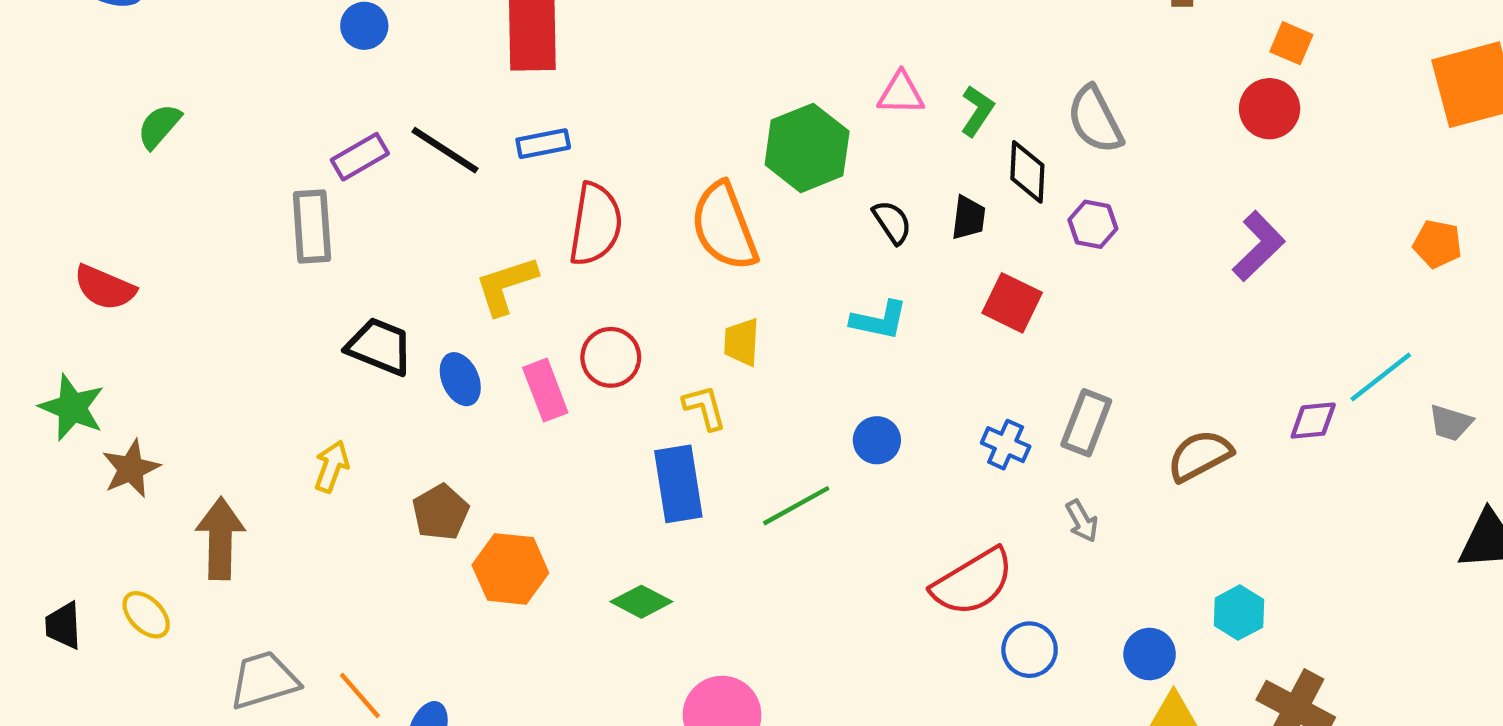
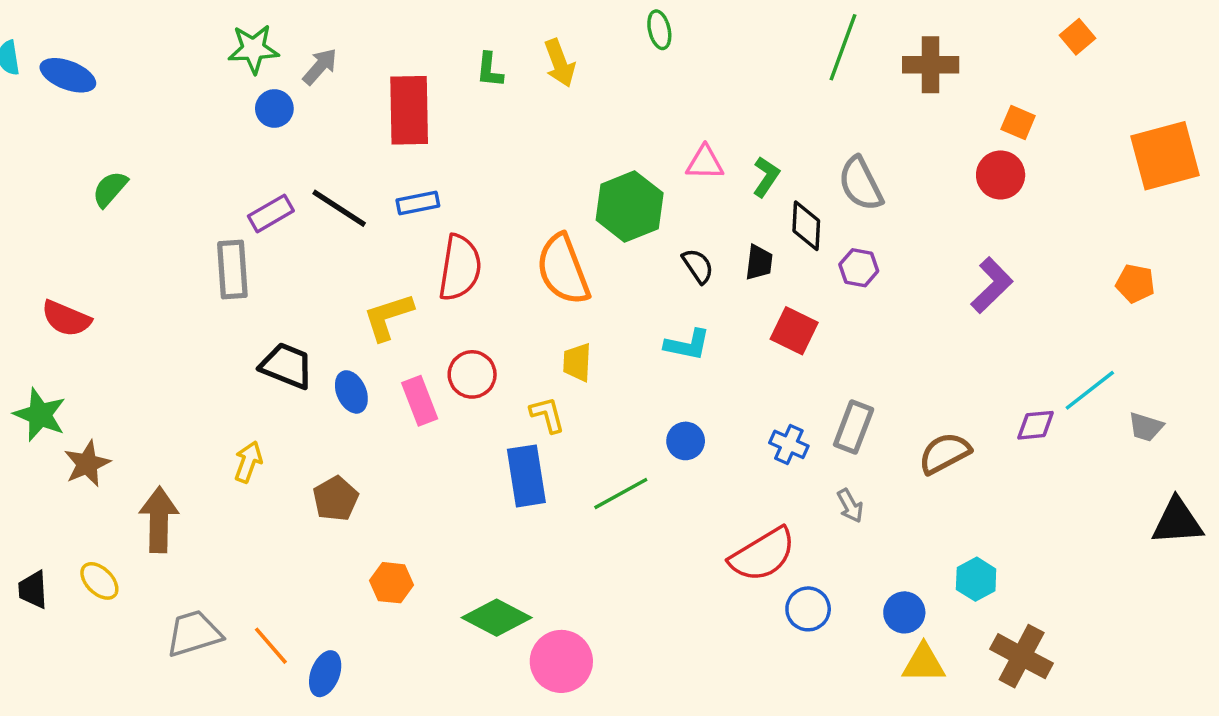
orange hexagon: (510, 569) -> (392, 583), moved, size x0.7
green diamond: (641, 602) -> (497, 618), moved, size x1.4

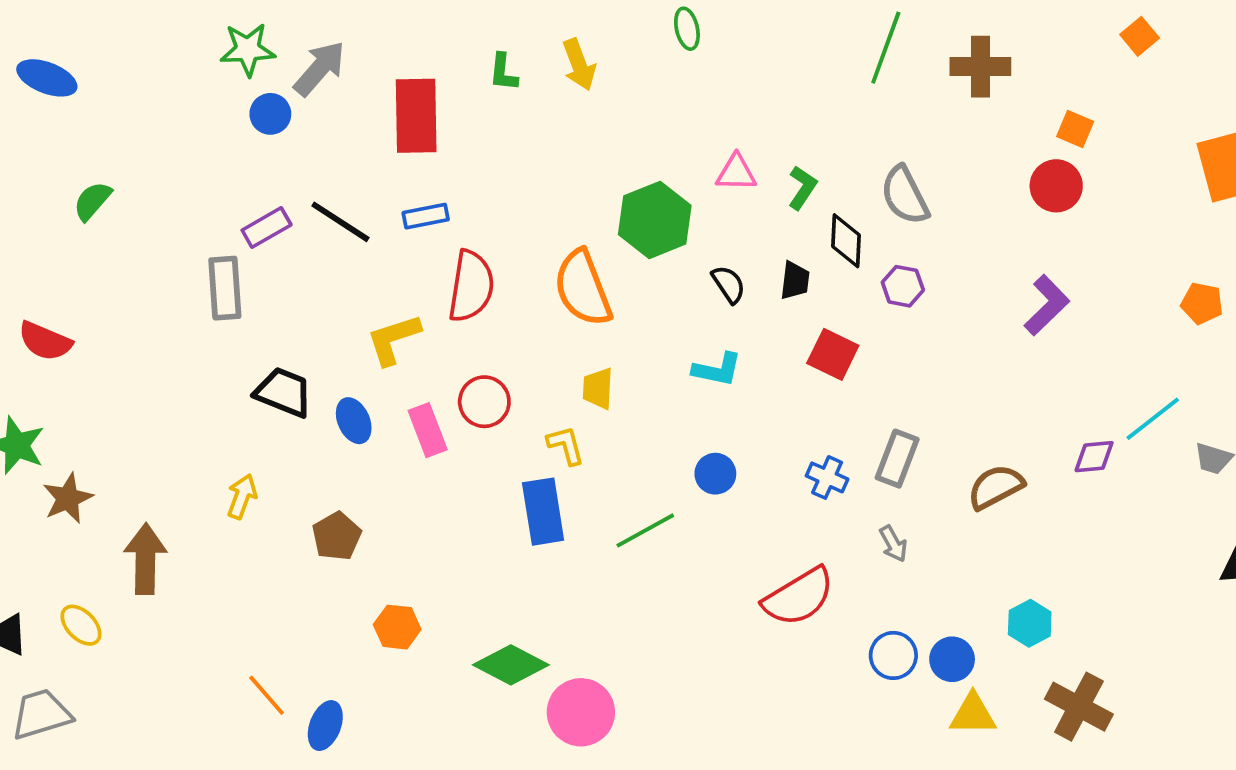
gray arrow: (320, 67) -> (320, 68), size x1.4
blue circle: (808, 609) -> (893, 655), moved
gray trapezoid: (194, 633) -> (41, 714), moved

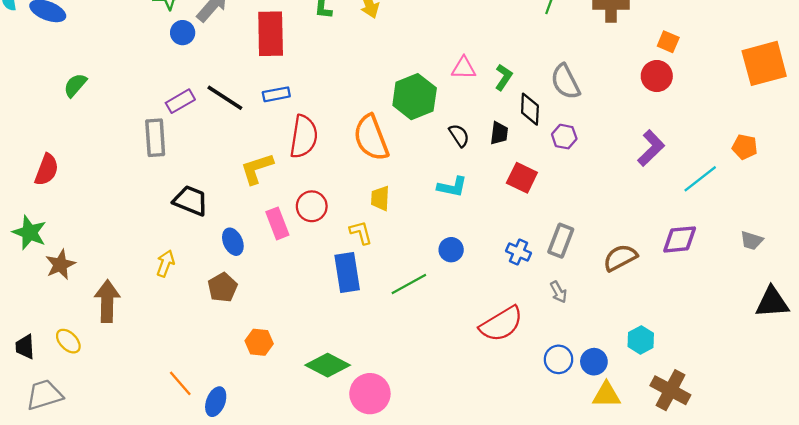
red semicircle: (45, 341) -> (47, 170), turned -92
cyan line: (1153, 419) -> (700, 179), moved
blue ellipse: (354, 421) -> (233, 242), moved
purple diamond: (1094, 457) -> (680, 239), size x1.4

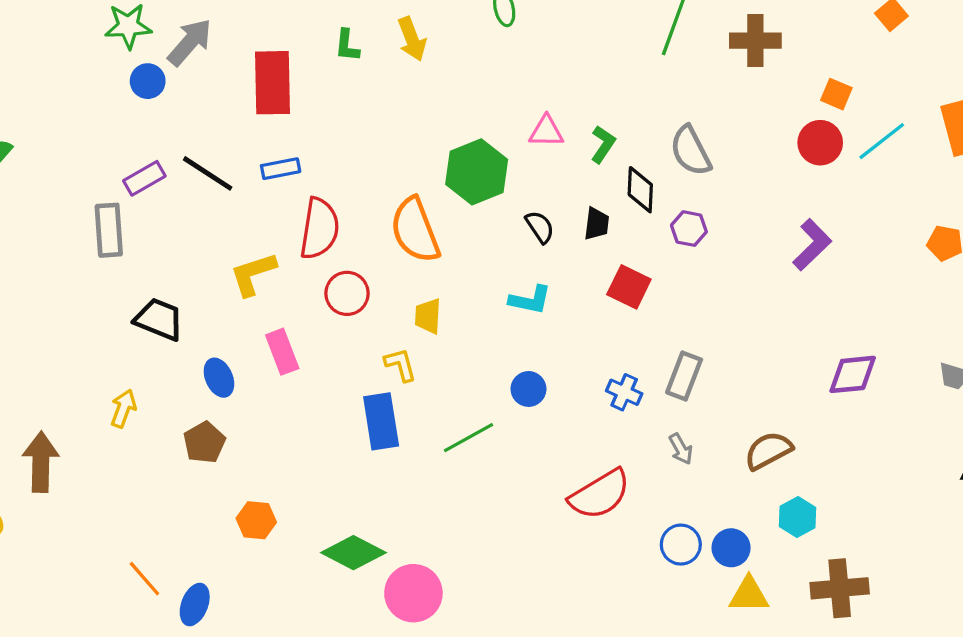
cyan line: (700, 179) -> (882, 141), moved
red circle: (312, 206) -> (347, 293), moved
brown semicircle: (620, 258) -> (768, 451), moved
brown cross: (670, 390) -> (840, 588), turned -33

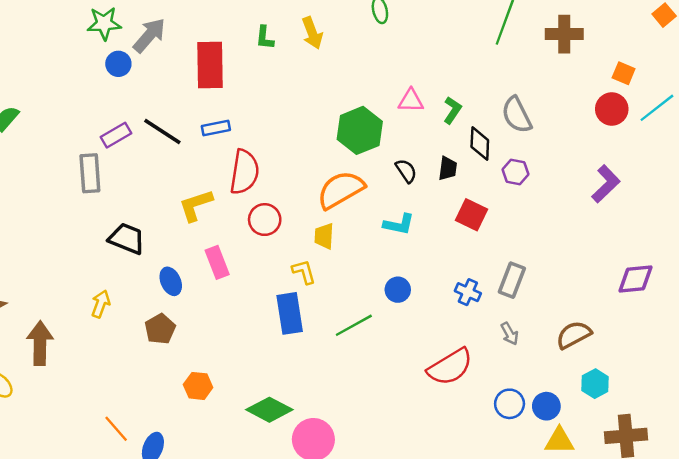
orange semicircle: (415, 230) -> (341, 190), moved, turned 81

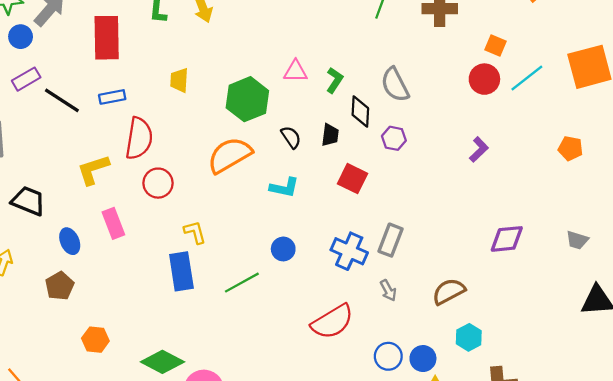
purple rectangle: (116, 135) -> (26, 79), moved
purple L-shape: (606, 184) -> (479, 150), size x0.7
yellow trapezoid: (324, 236) -> (179, 80), moved
blue cross: (468, 292) -> (349, 251), size x1.5

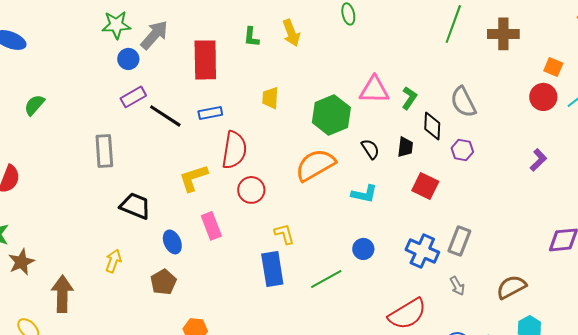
pink triangle: (296, 71) -> (374, 90), size x1.4

